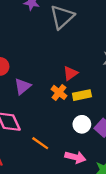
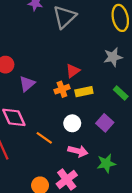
orange cross: (59, 92) -> (62, 89), turned 32
white circle: (82, 124) -> (72, 123), moved

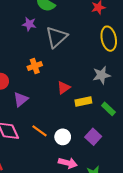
orange cross: (62, 89) -> (35, 66), moved
yellow rectangle: (84, 92) -> (83, 102), moved
orange line: (44, 138) -> (40, 131), moved

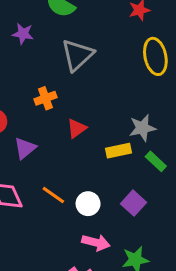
purple star: (29, 24) -> (23, 34), moved
gray star: (101, 75) -> (142, 128), moved
red triangle: (64, 88) -> (77, 128), moved

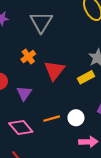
red triangle: (77, 128) -> (54, 70), size x1.5
orange line: (53, 195) -> (52, 119), turned -35

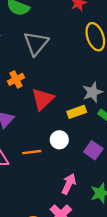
white circle: (76, 118) -> (59, 140), moved
pink arrow: (88, 142) -> (69, 184), turned -72

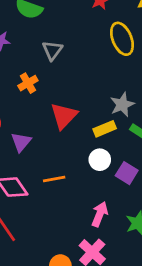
gray triangle: (36, 43) -> (52, 50), size x0.7
orange cross: (16, 79) -> (28, 83), moved
white circle: (59, 140) -> (100, 160), moved

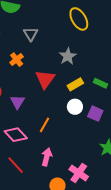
gray star: (122, 105) -> (68, 56), moved
orange line: (54, 179) -> (44, 125), turned -42
pink arrow: (100, 214) -> (47, 157), moved

